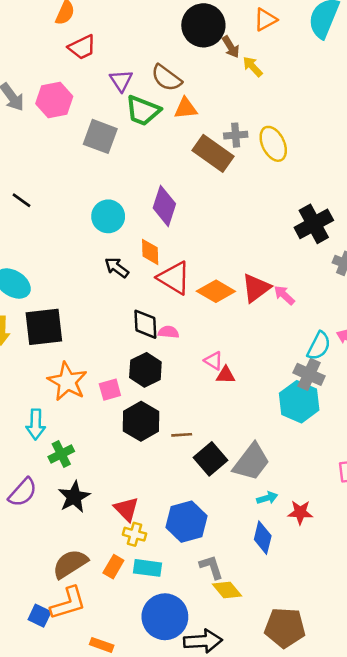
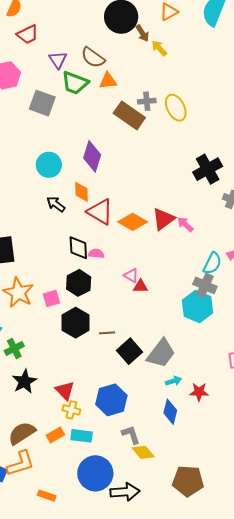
orange rectangle: (113, 567) -> (55, 435), turned 30

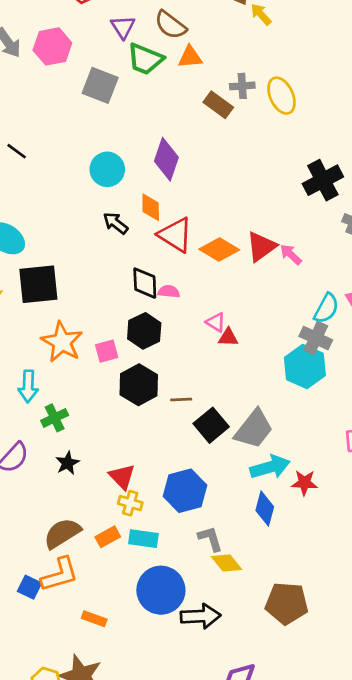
brown rectangle: (129, 115) -> (218, 105), size x0.7
black star: (24, 381) -> (67, 463), size x0.7
cyan arrow: (174, 381) -> (270, 467), size x1.8

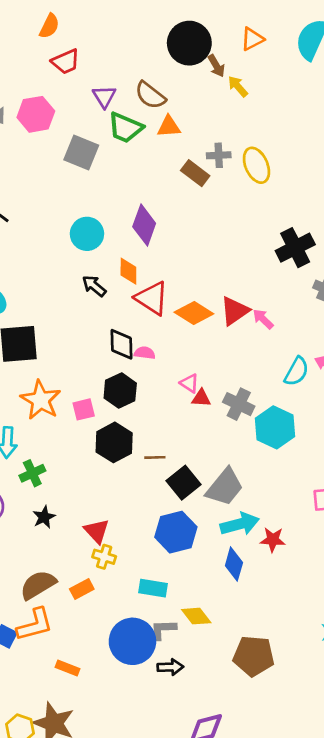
gray cross: (316, 338) -> (239, 404), moved
blue hexagon: (185, 491) -> (176, 532), moved
cyan rectangle: (143, 539) -> (153, 588), moved
gray L-shape: (210, 539) -> (163, 629), moved, turned -76
black arrow: (200, 616) -> (170, 667), size x0.7

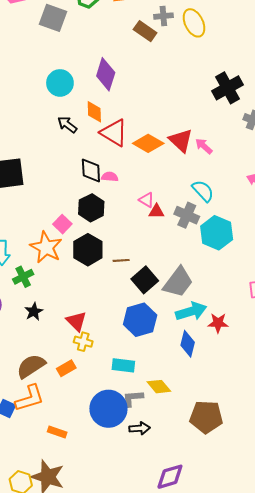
red triangle: (235, 311) -> (181, 140), turned -40
cyan semicircle: (297, 371) -> (203, 191), moved, turned -70
orange star: (41, 400) -> (46, 247), moved
pink square: (84, 409) -> (62, 224), turned -30

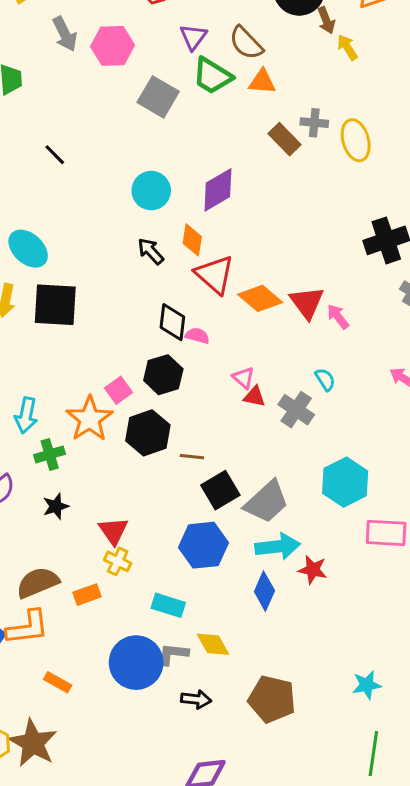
purple diamond: (106, 74) -> (218, 190), turned 32
cyan semicircle: (203, 191) -> (325, 379), size x0.7
cyan hexagon: (217, 233) -> (345, 482), moved
black arrow: (140, 428) -> (196, 699), moved

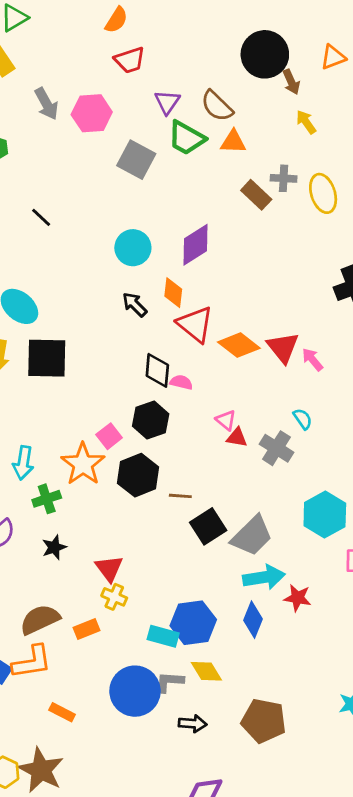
yellow arrow: (347, 47) -> (306, 122), moved
blue hexagon: (203, 545) -> (193, 623), moved

